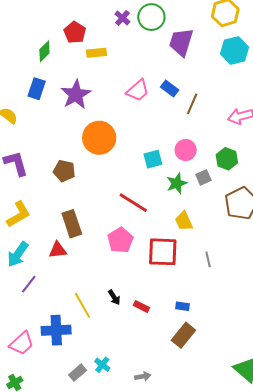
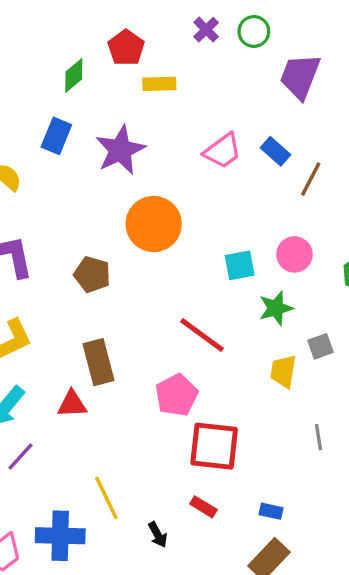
green circle: (151, 17) -> (254, 31), size x0.7
gray square: (203, 177) -> (321, 346), moved
yellow trapezoid: (184, 221) -> (283, 371), turned 30
red square: (163, 252) -> (214, 446), moved
black arrow: (114, 297) -> (158, 535), moved

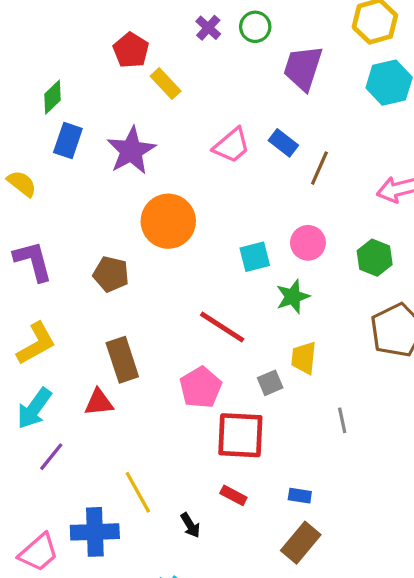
green diamond: (74, 75) -> (52, 97), moved
yellow rectangle: (159, 84) -> (166, 84), turned 52
gray square: (321, 346) -> (270, 383), moved

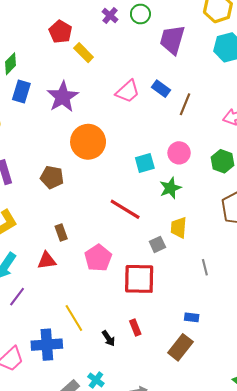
brown rectangle: (122, 360) -> (61, 232), size x0.6
pink pentagon: (201, 387) -> (98, 258), moved
red rectangle: (233, 495) -> (135, 328), moved, turned 42
blue rectangle: (300, 496) -> (192, 317), moved

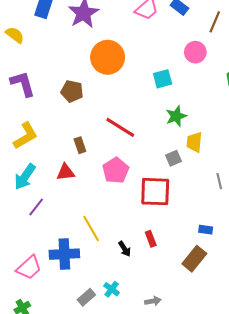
brown line: (185, 104) -> (215, 22), moved
pink circle: (179, 153) -> (195, 52), moved
green star: (170, 188) -> (176, 116), moved
red line: (125, 209) -> (120, 127), moved

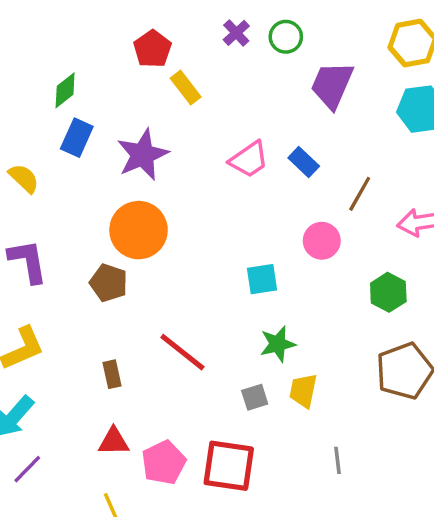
orange circle: (108, 57) -> (139, 230), moved
gray square: (173, 158) -> (255, 397), moved
pink pentagon: (116, 170) -> (164, 462), moved
red triangle: (66, 172) -> (114, 441), moved

